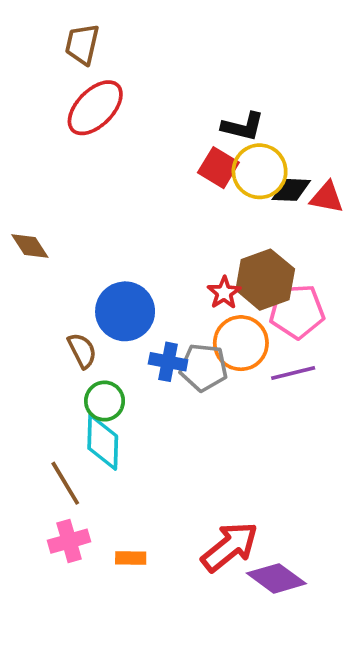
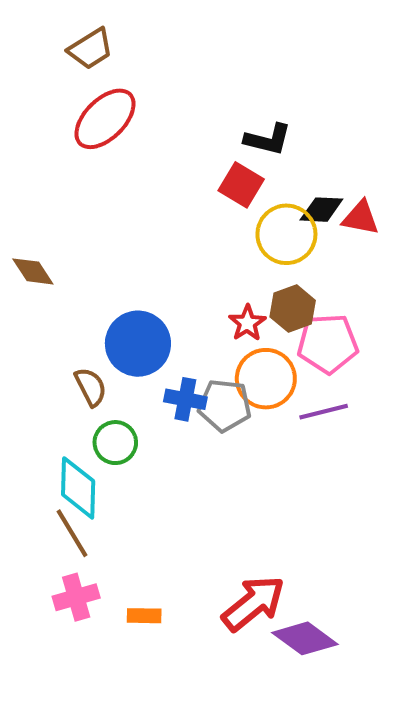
brown trapezoid: (82, 44) -> (91, 49), turned -135
yellow circle: (260, 171) -> (286, 234), moved
brown hexagon: (265, 280) -> (293, 309), size x0.7
cyan diamond: (103, 442) -> (78, 488), moved

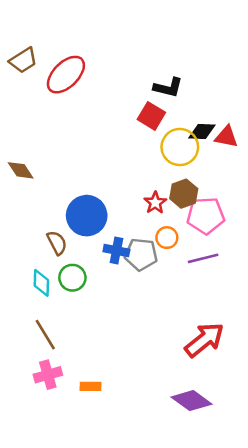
brown trapezoid: (91, 49) -> (23, 60), moved
orange circle: (266, 379) -> (167, 238), size x0.6
cyan diamond: (78, 488) -> (41, 283), moved, size x0.7
red arrow: (253, 603) -> (204, 340), moved

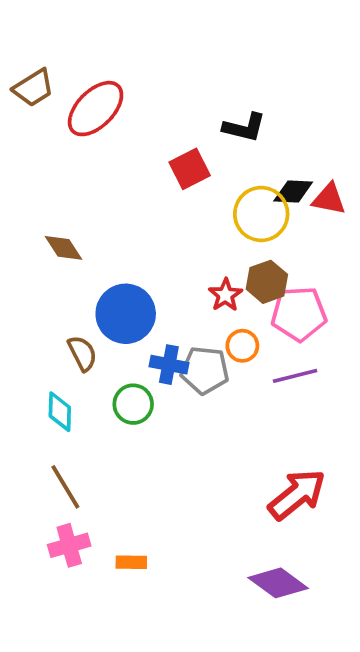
red square: (151, 116) -> (190, 169), moved, turned 32
brown diamond: (21, 170) -> (64, 248), moved
green circle: (72, 278) -> (133, 404), moved

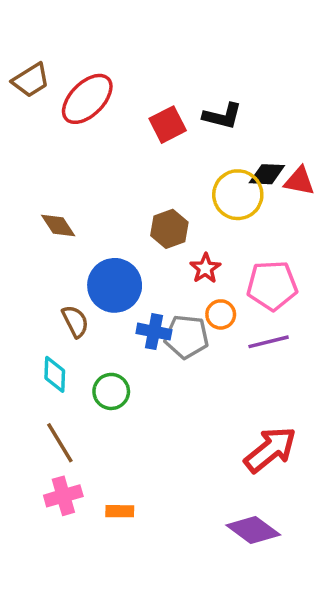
red square: (190, 169) -> (168, 125), moved
brown hexagon: (267, 282) -> (169, 229), moved
green circle: (133, 404) -> (111, 391), moved

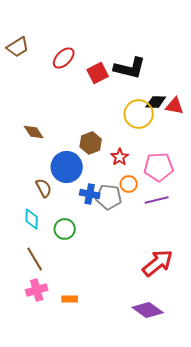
red ellipse: (87, 99) -> (64, 58), moved, size x0.7
black L-shape: (222, 116) -> (130, 68), size x1.4
brown hexagon: (169, 229) -> (91, 143), moved

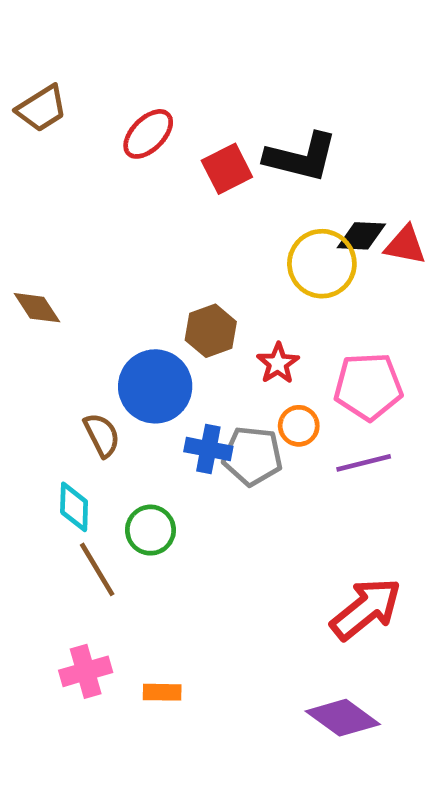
brown diamond: (34, 132) -> (37, 308), moved
brown line: (35, 259) -> (97, 569), moved

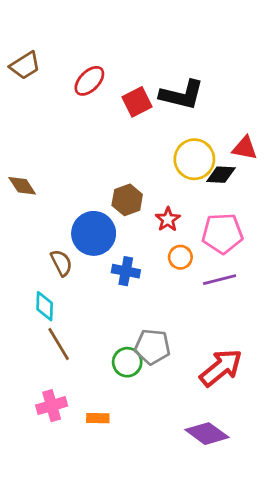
black diamond: (361, 236) -> (221, 175), moved
gray pentagon: (252, 456) -> (152, 347), moved
green circle: (150, 530) -> (127, 362), moved

